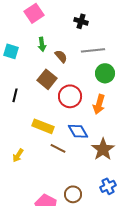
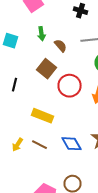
blue diamond: (78, 131) -> (72, 144), moved
brown line: (58, 148) -> (40, 145), moved

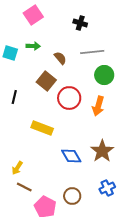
green arrow: (42, 34) -> (33, 46), moved, turned -80
yellow arrow: (18, 145) -> (17, 168), moved
brown line: (40, 145) -> (24, 187), moved

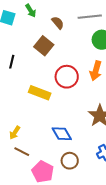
green arrow: (33, 46) -> (31, 11), turned 56
red circle: (69, 98) -> (67, 77), moved
blue diamond: (71, 156) -> (62, 134), moved

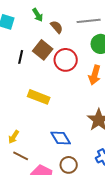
green arrow: (31, 11) -> (38, 15), moved
black line: (12, 62) -> (21, 57), moved
red circle: (67, 77) -> (66, 60), moved

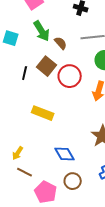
green arrow: (38, 15) -> (42, 31), size x1.5

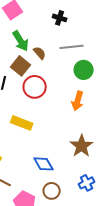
brown square: (47, 66) -> (21, 66), moved
red circle: (70, 76) -> (35, 87), moved

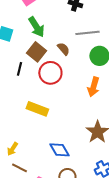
brown semicircle: (40, 53) -> (63, 49), moved

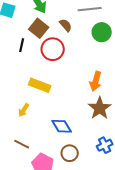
orange arrow: (93, 87) -> (96, 81), moved
yellow arrow: (12, 149) -> (24, 110), moved

